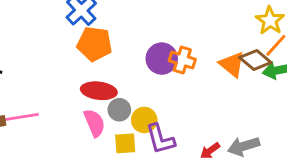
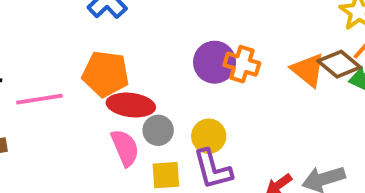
orange pentagon: (94, 44) -> (106, 74), moved
pink line: (21, 117) -> (39, 99), moved
yellow circle: (144, 120) -> (209, 136), moved

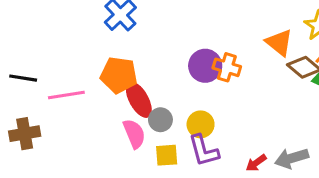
orange triangle: (308, 70) -> (279, 43), moved
red ellipse: (131, 105) -> (139, 100), turned 54

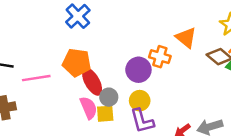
orange triangle: (279, 43) -> (186, 38), moved
purple circle: (205, 66) -> (138, 70), moved
yellow square: (167, 155) -> (105, 114), moved

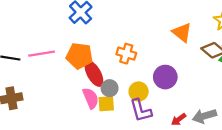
orange cross: (160, 57) -> (126, 54), moved
purple circle: (138, 70) -> (165, 77), moved
pink line: (36, 78) -> (42, 54), moved

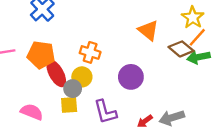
yellow circle: (139, 92) -> (82, 77), moved
pink semicircle: (91, 98) -> (32, 112), moved, turned -45

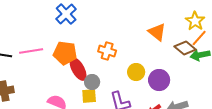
yellow circle: (82, 77) -> (136, 72), moved
purple circle: (131, 77) -> (159, 80), moved

